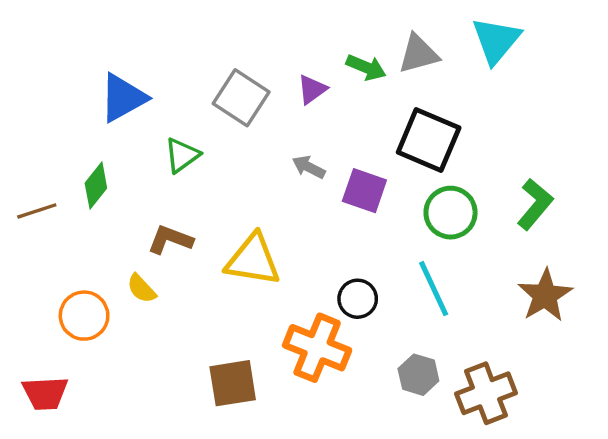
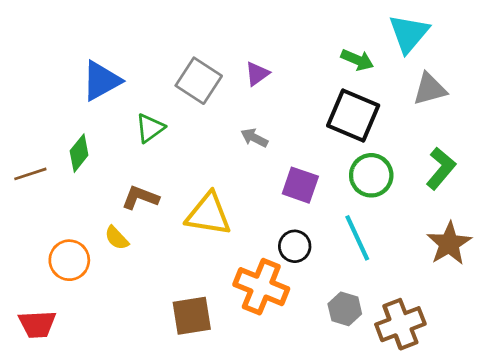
gray triangle: (418, 54) -> (430, 89), moved
green arrow: (366, 67) -> (357, 60), moved
purple square: (364, 191) -> (300, 185), moved

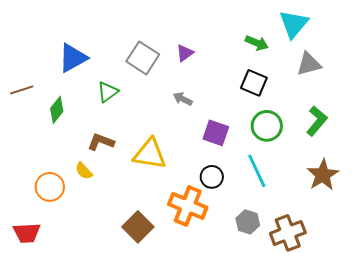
black square: (353, 115) -> (254, 83), size x0.7
brown line: (30, 174) -> (22, 90), moved
brown square: (192, 316) -> (138, 227), turned -36

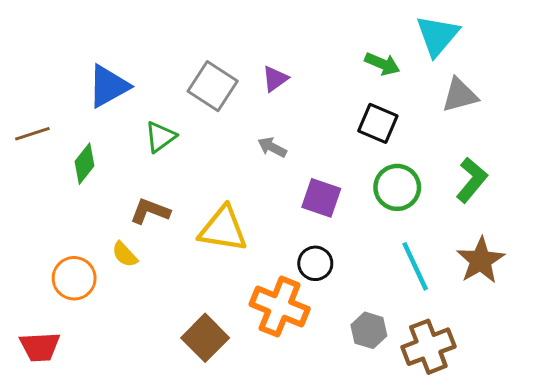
cyan line: (257, 171) -> (415, 266), moved

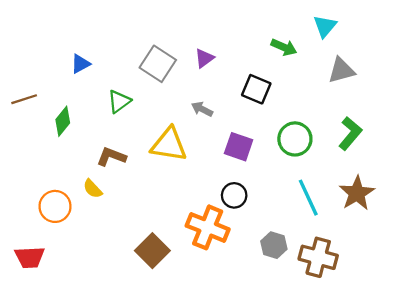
cyan triangle: (437, 36) -> (325, 26), size x0.7
blue triangle: (108, 86) -> (80, 64), size x0.6
black square: (378, 123) -> (256, 89), moved
yellow triangle: (223, 229) -> (169, 145), moved
brown cross: (428, 347) -> (318, 257), turned 36

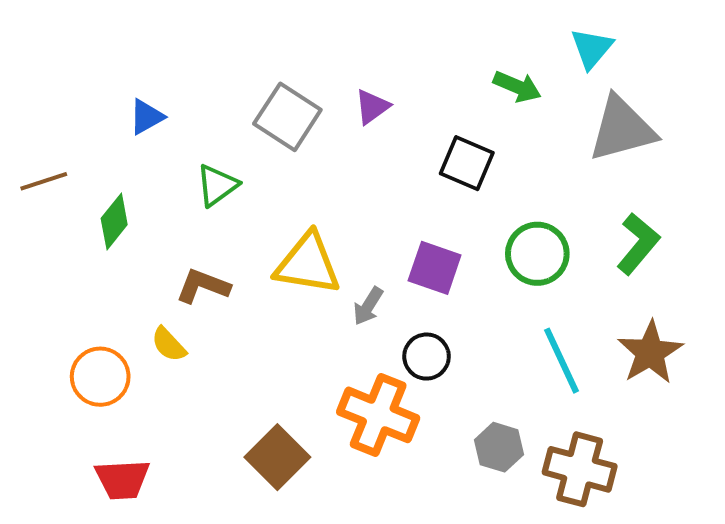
gray triangle: (341, 70) -> (622, 129), size x1.4
gray arrow: (202, 109) -> (368, 306), moved, turned -85
red trapezoid: (30, 257) -> (122, 479), moved

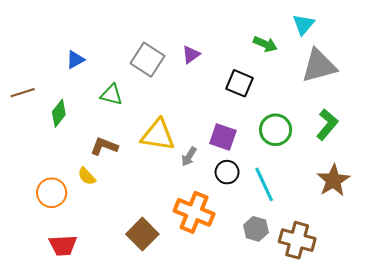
green triangle: (217, 185) -> (111, 95), turned 50
black circle: (427, 357) -> (227, 172), moved
cyan line: (561, 361) -> (264, 184), moved

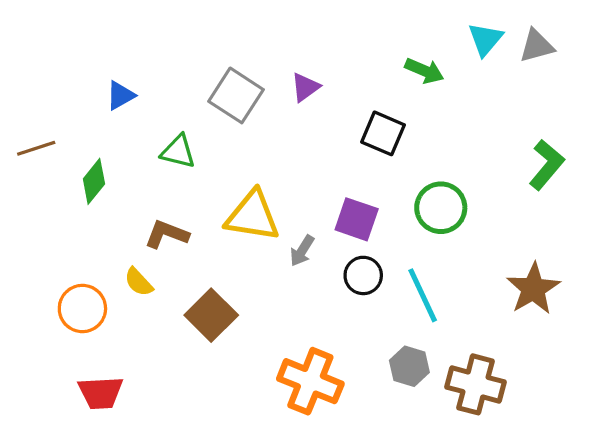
gray triangle: (319, 66) -> (537, 46), moved, size x0.6
green L-shape: (327, 125) -> (547, 165), moved
orange cross: (194, 212) -> (310, 381), moved
brown square: (142, 234) -> (211, 315), moved

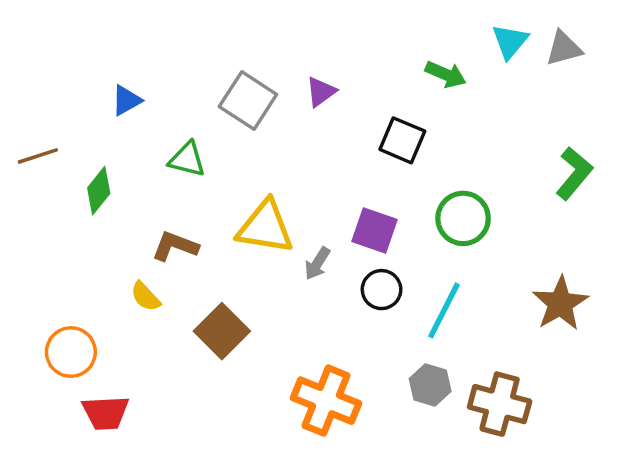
cyan line: (423, 295) -> (444, 310), turned 52
orange circle: (82, 308) -> (71, 352), moved

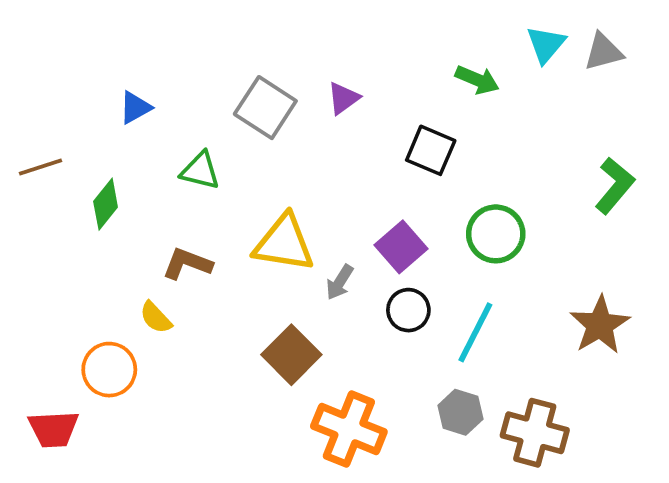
purple square: (375, 231) -> (401, 247), turned 30
brown square: (222, 331) -> (291, 355), moved
orange circle: (71, 352) -> (109, 370), moved
red trapezoid: (106, 413) -> (54, 429), moved

